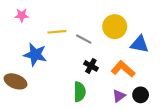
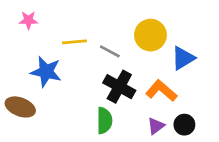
blue triangle: (140, 44) -> (183, 58), turned -42
black cross: (91, 66) -> (119, 87), size x1.6

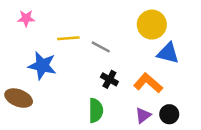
yellow circle: (150, 35) -> (152, 25), moved
blue triangle: (183, 58) -> (168, 53), turned 45
black cross: (119, 87) -> (109, 79), size x0.6

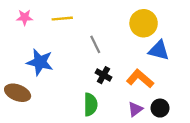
yellow line: (68, 38) -> (62, 19), moved
gray line: (101, 47) -> (95, 44), turned 36

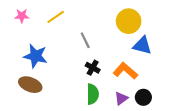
yellow line: (62, 19) -> (56, 17), turned -30
brown ellipse: (18, 93) -> (30, 85), moved
green semicircle: (91, 105) -> (93, 94), moved

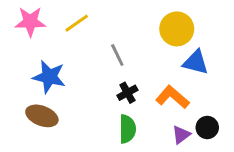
pink star: (22, 16) -> (30, 22), size x1.5
black cross: (93, 68) -> (127, 93), turned 32
black circle: (143, 97) -> (207, 128), moved
purple triangle: (121, 98) -> (181, 135), moved

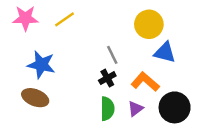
gray line: (117, 55) -> (112, 55), moved
black circle: (207, 128) -> (175, 107), size x1.6
purple triangle: (181, 135) -> (135, 109), moved

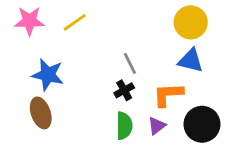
yellow circle: (149, 24) -> (191, 22), moved
orange L-shape: (145, 82) -> (168, 95), turned -44
brown ellipse: (35, 98) -> (41, 113), turned 50

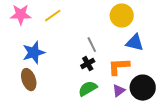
yellow circle: (191, 22) -> (122, 16), moved
blue star: (48, 75) -> (34, 53), turned -30
green semicircle: (124, 126) -> (88, 89), turned -120
purple triangle: (157, 126) -> (119, 91), moved

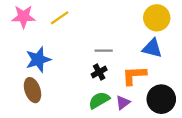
yellow circle: (122, 16) -> (157, 18), moved
gray line: (92, 45) -> (104, 51), turned -63
purple triangle: (119, 91) -> (123, 103), moved

